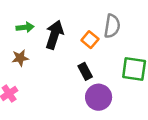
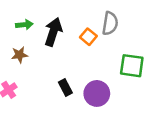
black rectangle: (85, 71) -> (65, 87), moved

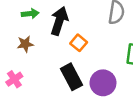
orange square: (88, 37) -> (79, 43), moved
black rectangle: (65, 87) -> (71, 77), size x1.5

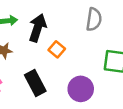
black rectangle: (71, 77) -> (35, 83), moved

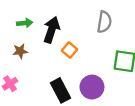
black rectangle: (35, 83) -> (61, 90), moved

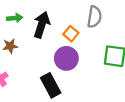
orange square: (70, 50) -> (71, 34), moved
purple circle: (92, 87) -> (66, 58), moved

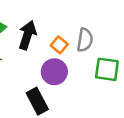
gray semicircle: (94, 17) -> (85, 40), moved

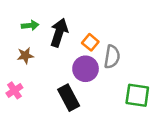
gray semicircle: (85, 40) -> (112, 57), moved
green square: (107, 69) -> (137, 95), moved

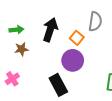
green arrow: (30, 25) -> (16, 30), moved
gray semicircle: (112, 57) -> (95, 21), moved

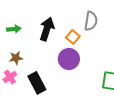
brown star: (21, 49) -> (16, 58), moved
black rectangle: (58, 85) -> (37, 83), moved

